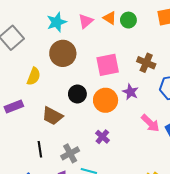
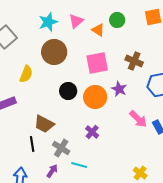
orange triangle: (110, 18) -> (98, 30), moved
brown trapezoid: (52, 116) -> (44, 124), moved
gray cross: (70, 153) -> (61, 148), turned -30

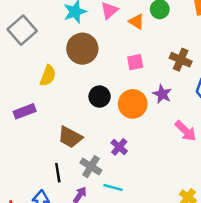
pink square: (97, 63) -> (135, 62), size x0.6
purple cross: (92, 132) -> (119, 147), moved
black line: (32, 144) -> (58, 173), moved

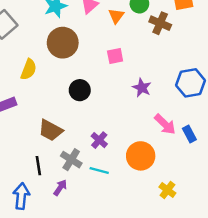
orange triangle: (136, 22) -> (116, 16), turned 35
brown cross: (181, 60) -> (160, 23), moved
orange circle: (133, 104) -> (141, 156), moved
cyan line: (113, 187) -> (99, 171), moved

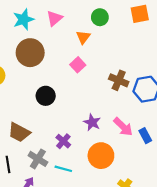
orange triangle: (116, 16) -> (83, 37), moved
brown cross: (160, 23) -> (119, 80), moved
pink square: (115, 56) -> (78, 65), turned -32
purple star: (142, 88) -> (92, 122), moved

